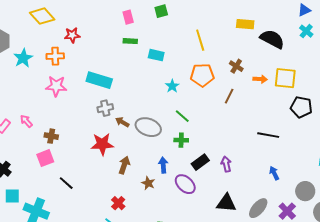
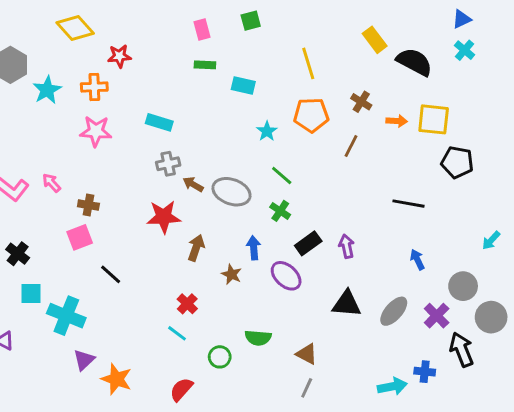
yellow rectangle: (245, 24) -> (375, 40), turned 48
cyan rectangle: (99, 80) -> (159, 122), size x0.7
green cross: (181, 140) -> (280, 211), turned 32

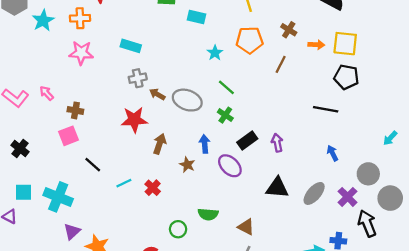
black pentagon: (457, 162) -> (346, 77), moved
cyan square: (31, 294) -> (24, 192), moved
cyan line: (177, 333) -> (124, 183), moved, turned -63

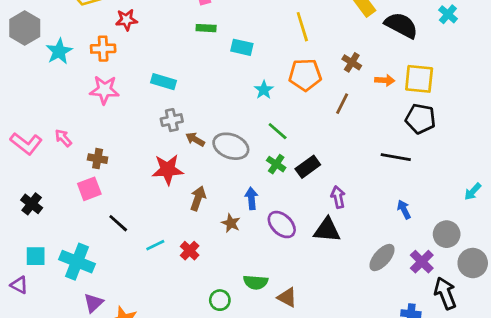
black rectangle: (247, 140) -> (308, 167), moved
black triangle: (277, 188) -> (327, 230), moved
brown triangle: (246, 227) -> (287, 297), moved

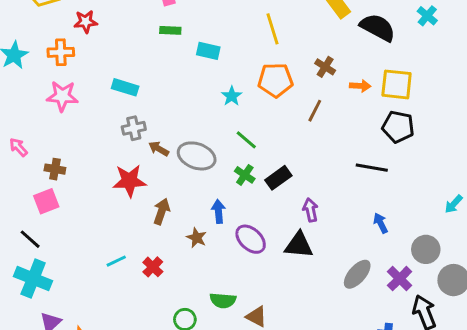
black line: (118, 223) -> (30, 239), moved

